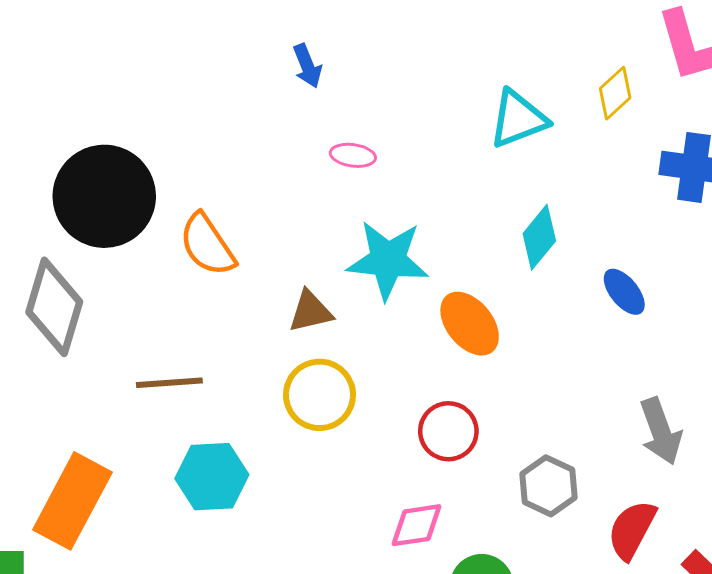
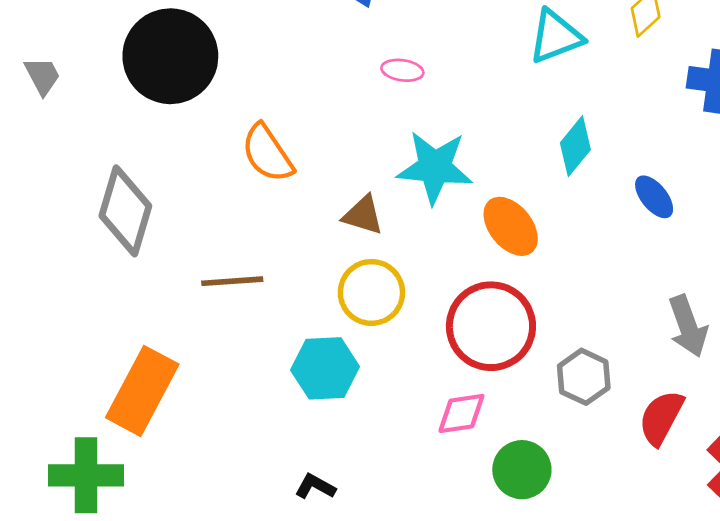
black circle: (104, 196) -> (170, 56), moved
brown triangle: (310, 311) -> (363, 215), turned 30
red circle: (448, 431) -> (491, 326), size x1.6
cyan hexagon: (212, 477) -> (325, 368), moved

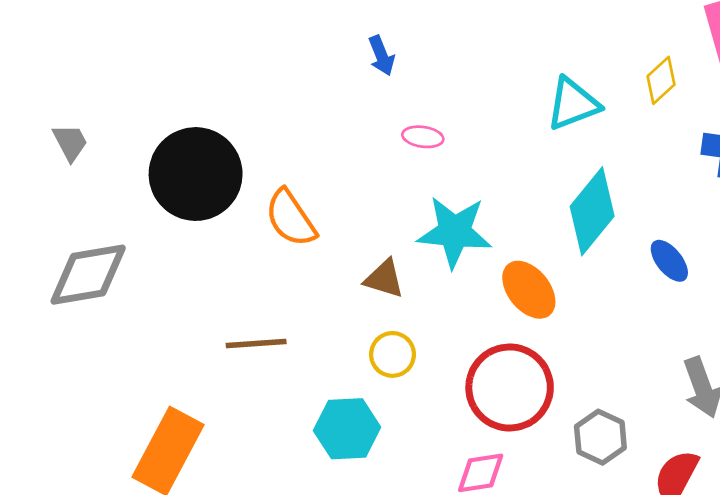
black circle: (170, 56) -> (196, 174), moved
cyan diamond: (575, 146) -> (592, 211), size x1.5
gray diamond: (125, 211) -> (88, 275), moved, turned 64
yellow circle: (371, 292) -> (393, 354), size x0.7

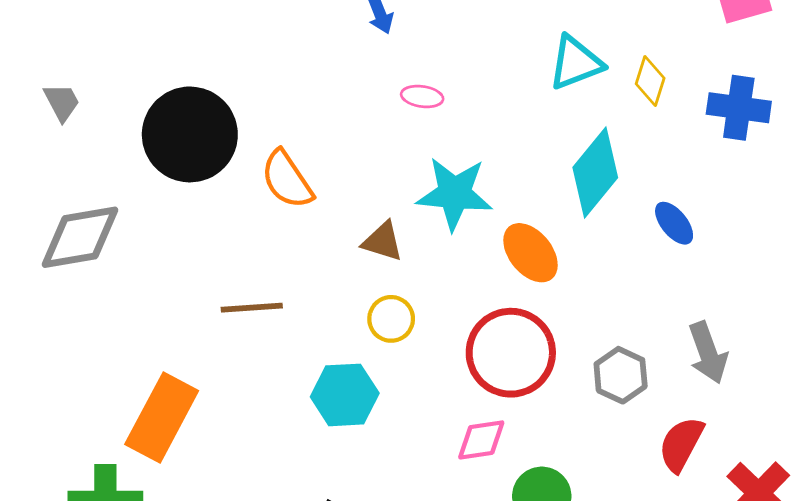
yellow diamond: (661, 80) -> (650, 81), moved, turned -30
gray hexagon: (600, 437) -> (621, 375), moved

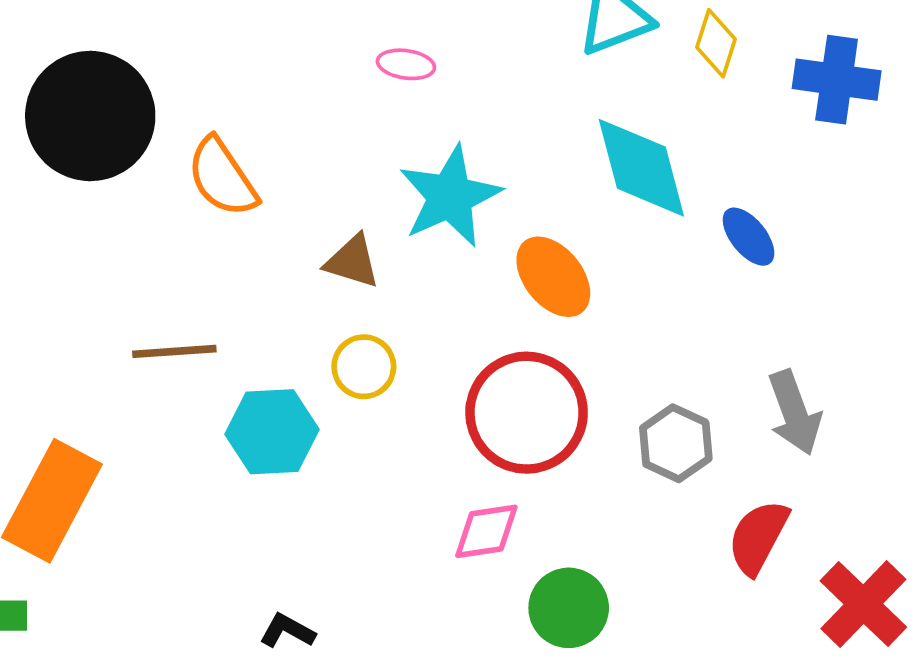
cyan diamond: (595, 172) -> (641, 168), turned -54
cyan star: (454, 194) -> (450, 196), turned -30
cyan hexagon: (345, 395) -> (272, 432), moved

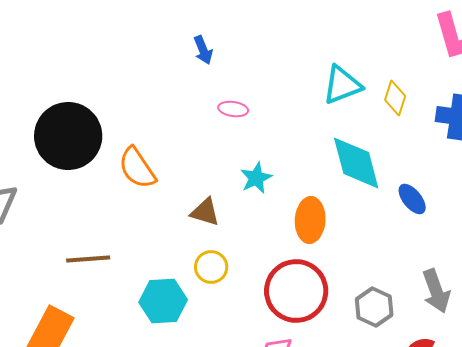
cyan star: (450, 196) -> (256, 178), size x0.6
orange ellipse: (553, 277) -> (310, 220), turned 42
brown line: (174, 351) -> (88, 259), moved

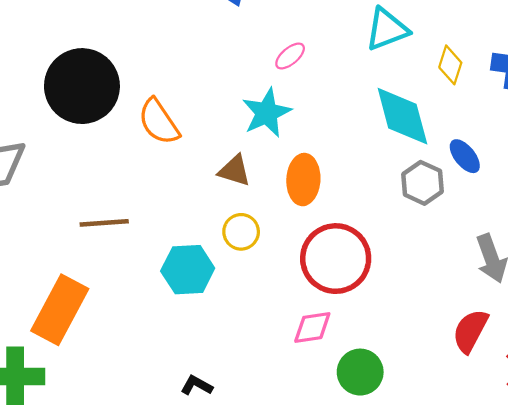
yellow diamond: (395, 98) -> (450, 65), moved
pink ellipse: (233, 109) -> (290, 56), moved, turned -48
cyan star: (256, 178) -> (267, 113), moved, size x1.4
orange ellipse: (310, 220) -> (303, 180), moved
gray hexagon: (374, 307) -> (422, 183), moved

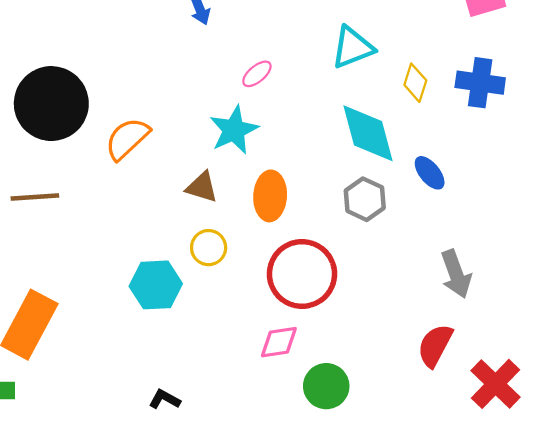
orange semicircle: (159, 122) -> (127, 139), turned 81
gray hexagon: (422, 183) -> (365, 199), moved
brown line: (104, 223) -> (35, 197), moved

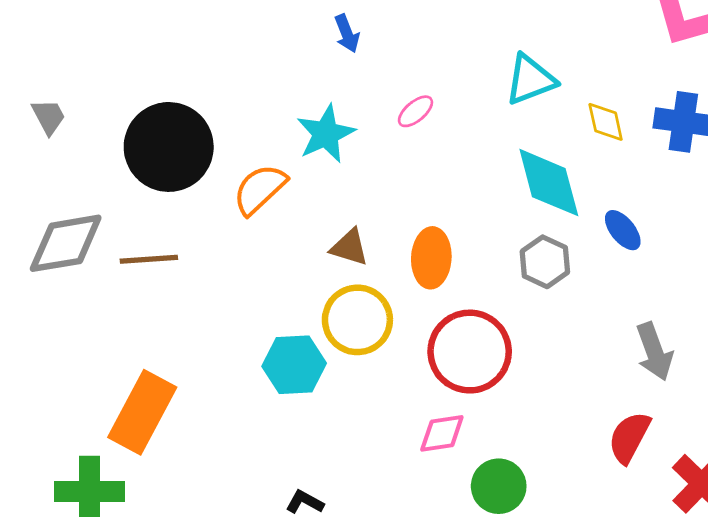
yellow diamond: (415, 83) -> (606, 122), turned -30
cyan star: (234, 130) -> (326, 134), moved
yellow circle: (209, 248) -> (357, 320), size x1.6

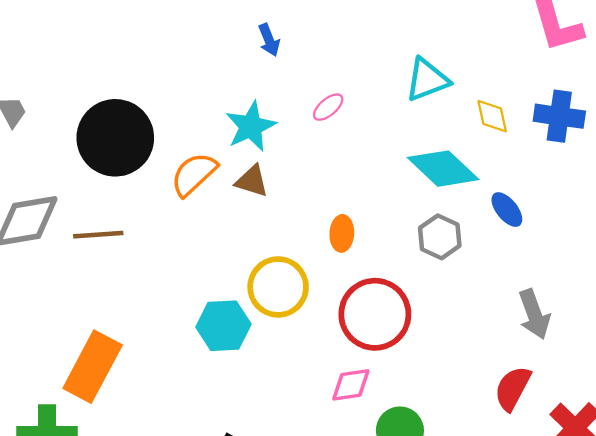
cyan diamond: (549, 183) -> (443, 169), turned -32
brown triangle: (350, 247) -> (252, 181), moved
orange ellipse: (431, 258) -> (342, 233), size x0.7

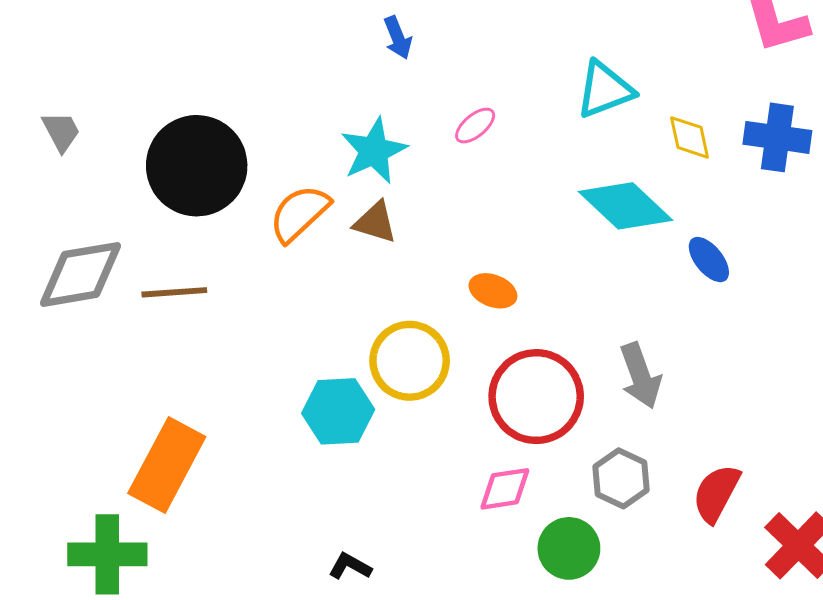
orange ellipse: (342, 233) -> (493, 291), turned -72
gray hexagon: (440, 237) -> (621, 478), moved
gray arrow: (534, 314) -> (640, 376), moved

